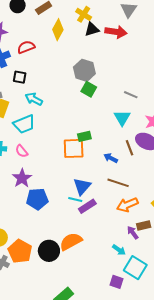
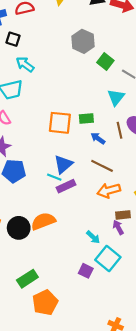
green square: (89, 89) -> (105, 61), moved
green rectangle: (84, 136) -> (86, 119), moved
purple arrow: (133, 233) -> (118, 227), moved

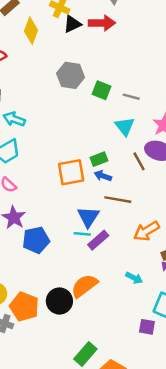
blue arrow: (98, 138) -> (103, 176), moved
brown line: (102, 166) -> (118, 200), moved
cyan arrow: (93, 237) -> (134, 278), moved

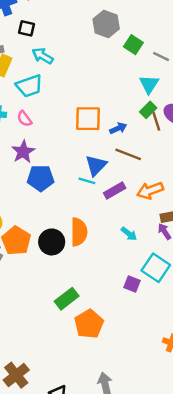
green rectangle: (99, 159) -> (148, 110), moved, turned -35
blue arrow: (103, 176) -> (118, 128), turned 126
purple rectangle: (98, 240) -> (115, 190), moved
orange semicircle: (84, 286) -> (79, 232), turned 116

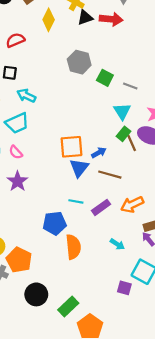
blue triangle: (96, 165) -> (79, 168), moved
blue pentagon: (41, 178) -> (55, 223), moved
black circle: (52, 242) -> (36, 294), moved

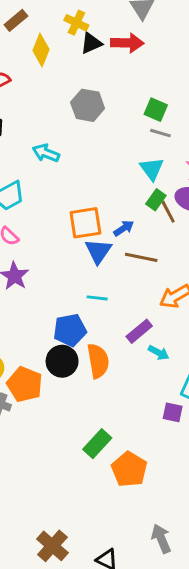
green square: (105, 78) -> (156, 110), moved
cyan arrow: (26, 96) -> (46, 153), moved
purple rectangle: (101, 207) -> (139, 331), moved
black circle: (36, 294) -> (62, 361), moved

